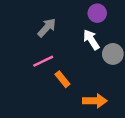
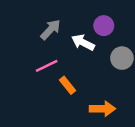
purple circle: (97, 13) -> (104, 26), moved
white arrow: (91, 40) -> (83, 42), moved, turned -30

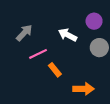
purple circle: (104, 26) -> (94, 21), moved
gray arrow: (51, 30) -> (24, 33), moved

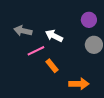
gray arrow: (24, 33) -> (23, 31), turned -120
white arrow: (68, 35) -> (54, 36), moved

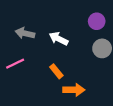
pink line: (36, 51) -> (15, 64), moved
orange arrow: (79, 84) -> (74, 90), moved

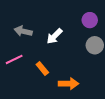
white arrow: (59, 39) -> (54, 36), turned -72
orange rectangle: (56, 71) -> (42, 68), moved

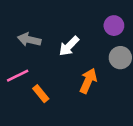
orange rectangle: (42, 68) -> (41, 94), moved
orange arrow: (69, 84) -> (88, 81), moved, turned -66

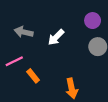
orange arrow: (88, 81) -> (72, 88), moved, turned 144

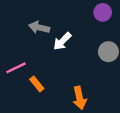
purple circle: (93, 21) -> (103, 12), moved
gray arrow: (24, 32) -> (39, 27), moved

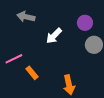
purple circle: (103, 12) -> (85, 23), moved
gray arrow: (39, 27) -> (26, 17), moved

